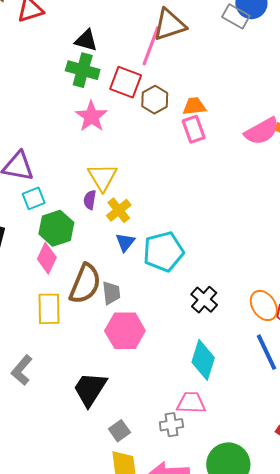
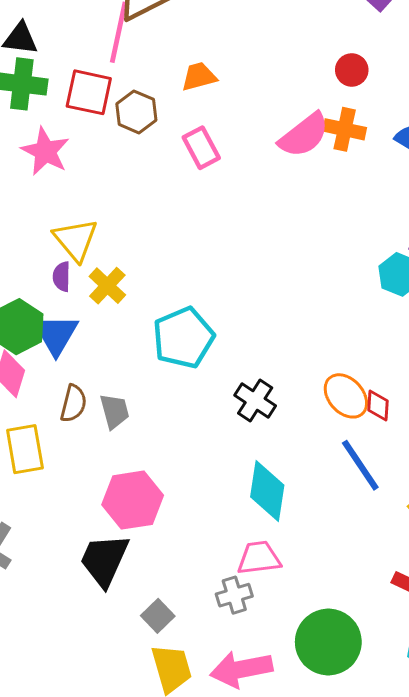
orange trapezoid: (194, 106) -> (199, 77), moved
blue triangle: (125, 242) -> (56, 334), moved, size x1.5
brown semicircle: (85, 284) -> (73, 403), size x0.6
pink hexagon: (125, 331) -> (133, 500), moved

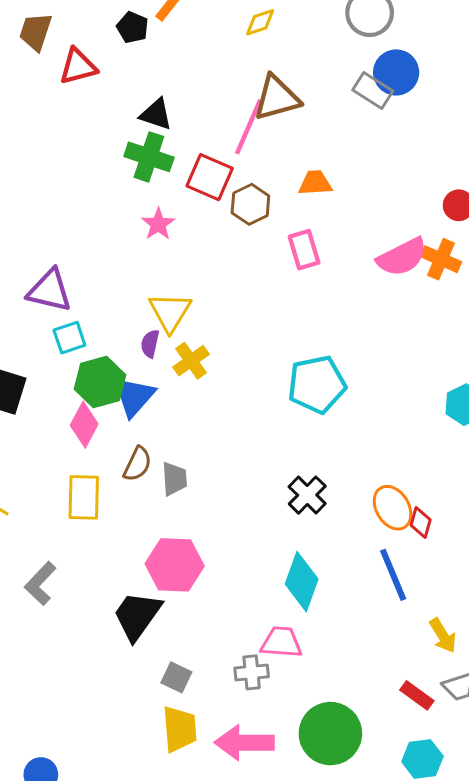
pink star: (45, 151) -> (158, 224), size x0.7
cyan pentagon: (183, 338) -> (317, 384), moved
gray square: (158, 616) -> (176, 677), turned -32

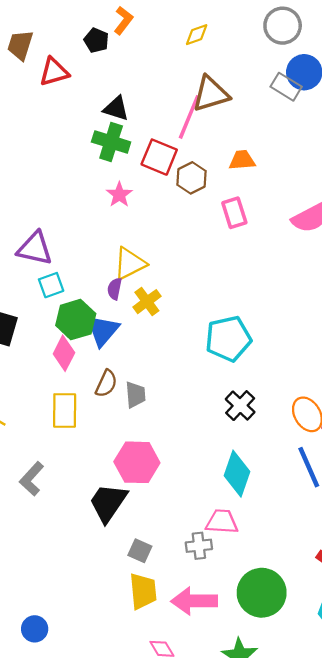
yellow triangle: (170, 312) -> (130, 264), turned 33
cyan pentagon: (317, 384) -> (228, 339), moved

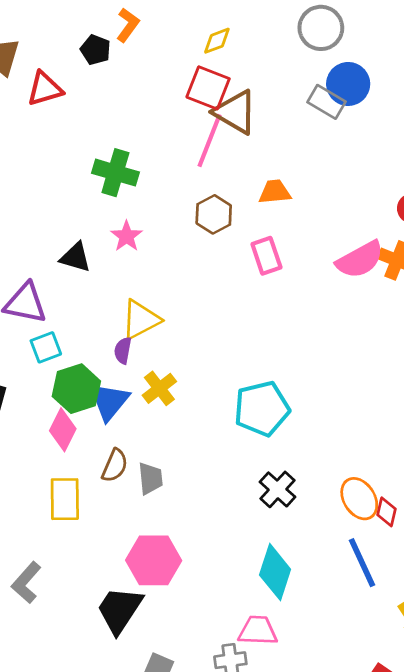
brown triangle: (211, 94) -> (235, 112), turned 48
black triangle: (116, 108) -> (75, 257), moved
red square: (159, 157) -> (208, 88), moved
yellow cross: (147, 302) -> (159, 388), moved

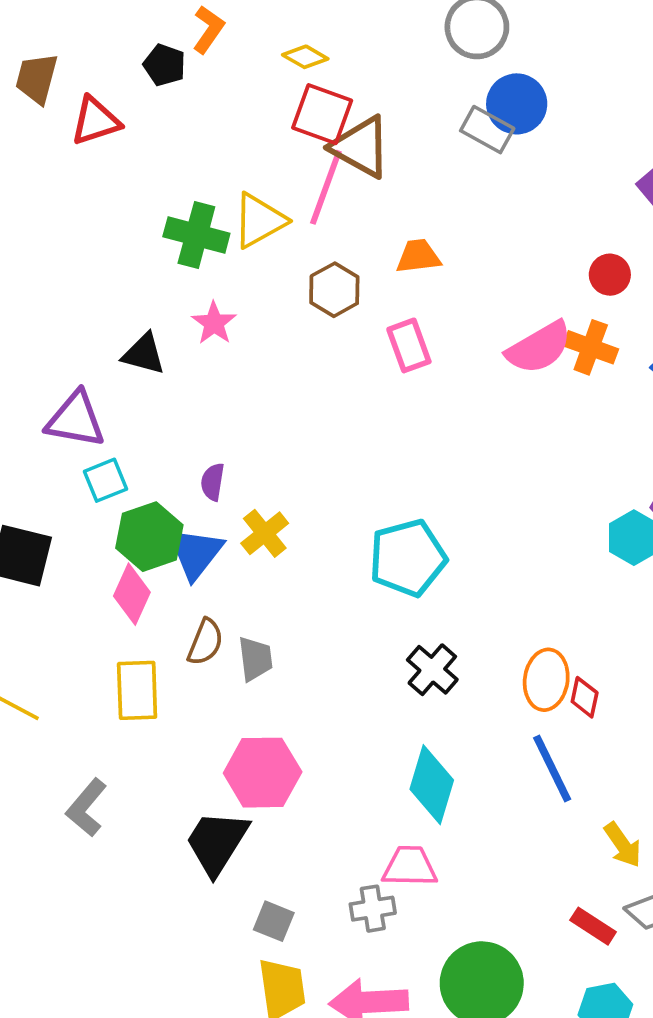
yellow diamond: (217, 41) -> (305, 57), moved, turned 52
yellow triangle: (141, 320) -> (259, 221), moved
orange ellipse: (359, 499) -> (546, 680), turned 42

